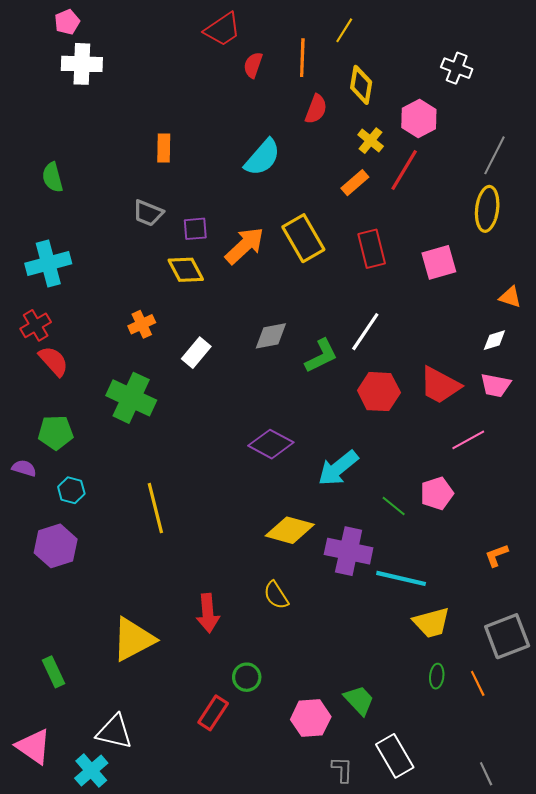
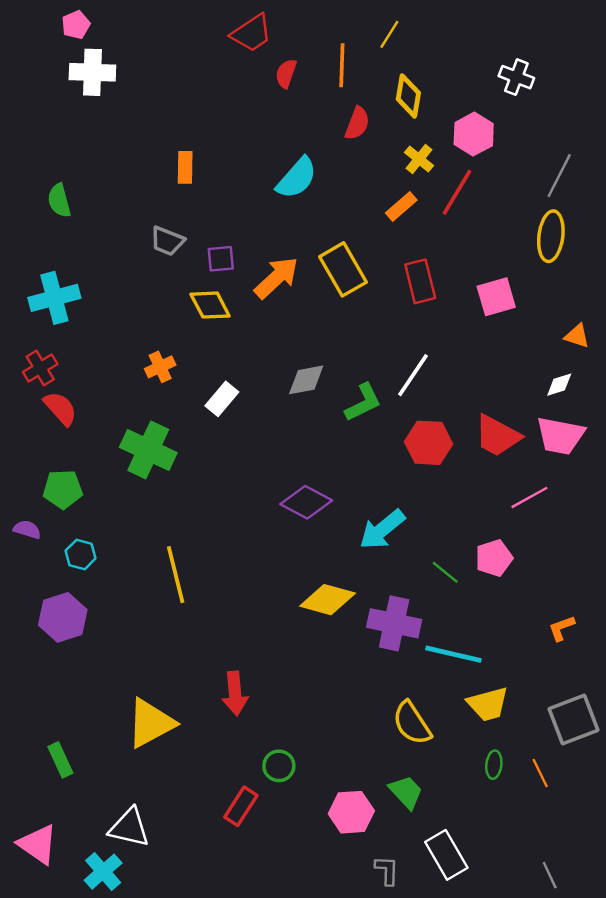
pink trapezoid: (496, 385) -> (560, 436), size x1.4
yellow semicircle: (276, 595) -> (412, 723), moved, size x1.4

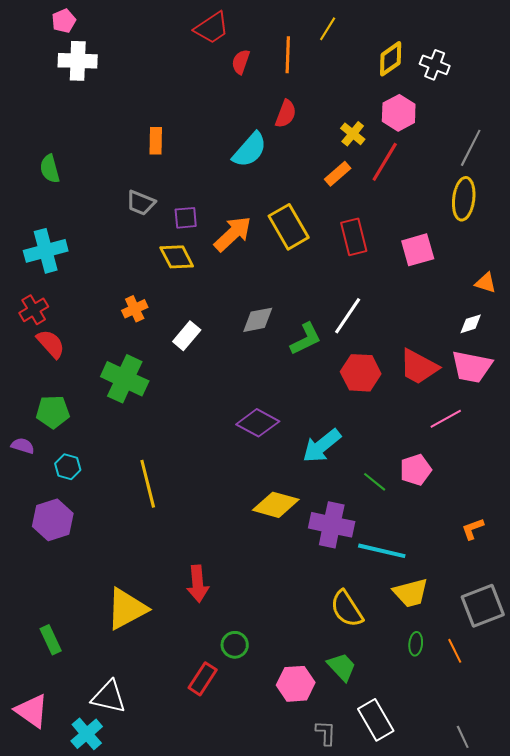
yellow diamond: (408, 96) -> (391, 59), moved, turned 45
red semicircle: (357, 123) -> (286, 114), moved

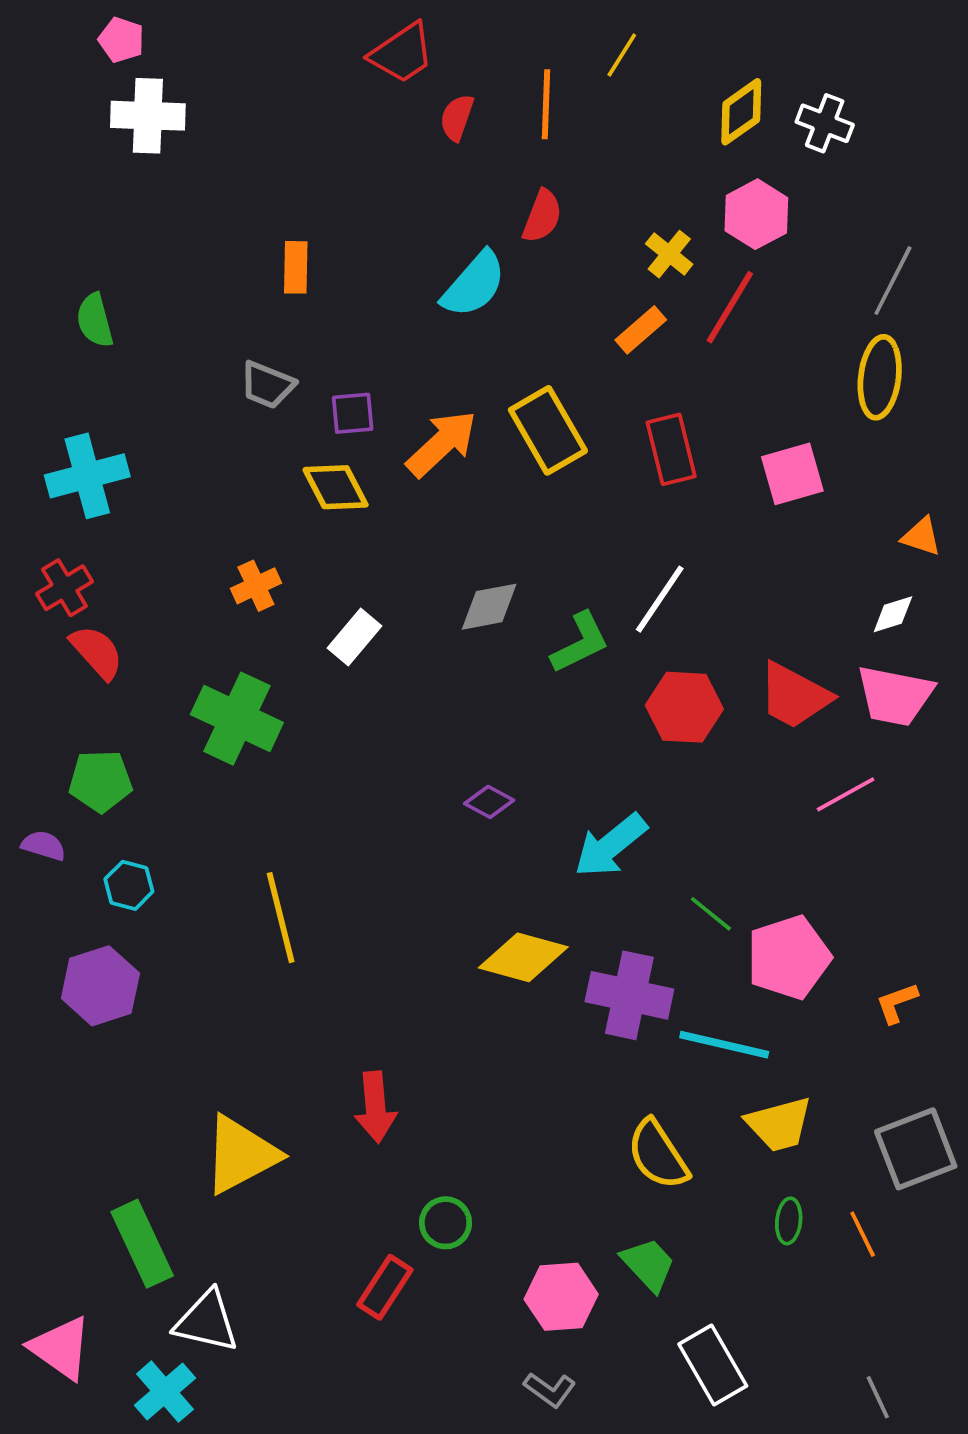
pink pentagon: (64, 21) -> (121, 40), turned -30
purple diamond: (258, 423) -> (489, 802), size x0.6
pink pentagon: (416, 470) -> (789, 957), moved, size x1.4
green rectangle: (51, 640) -> (142, 1244), moved, size x1.5
gray L-shape: (326, 733) -> (550, 1390), moved, turned 124

